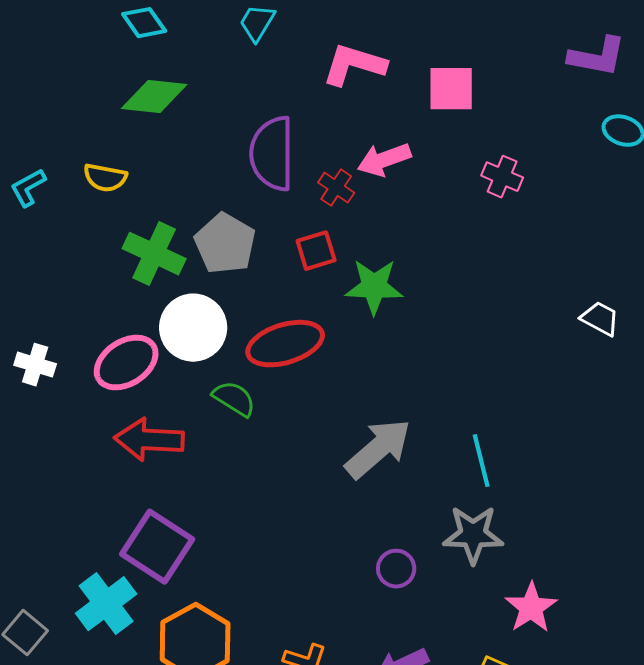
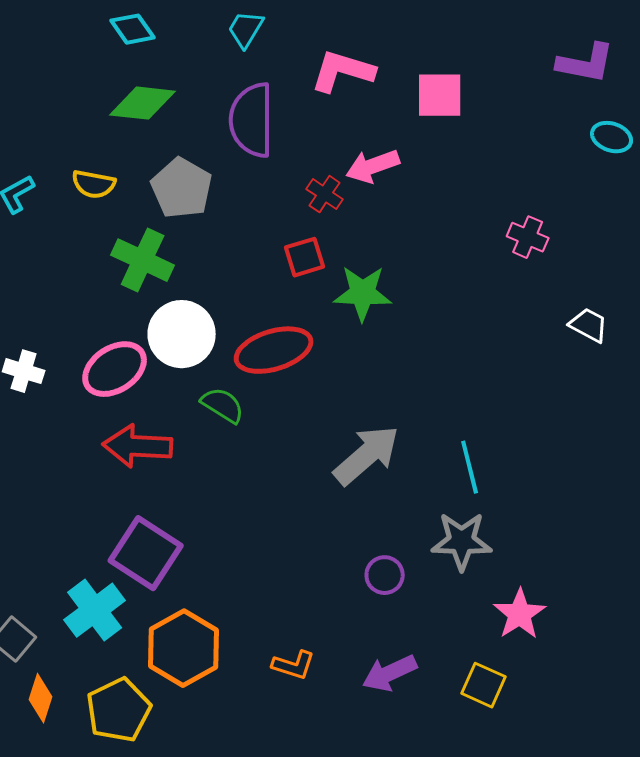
purple semicircle: (272, 154) -> (252, 120), moved
pink cross: (502, 177) -> (528, 237), moved
gray pentagon: (225, 244) -> (182, 188), moved

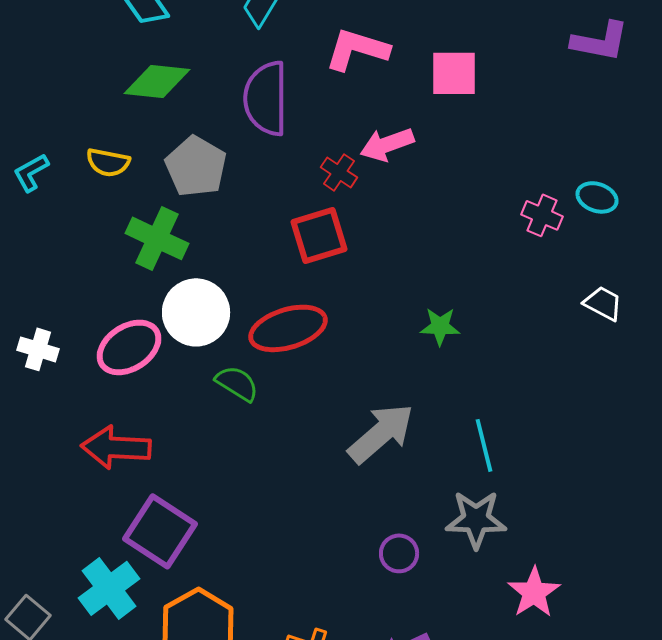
cyan ellipse: (612, 137) -> (597, 197), moved
red square: (305, 257) -> (319, 235), size x1.4
green star: (363, 293) -> (440, 326), moved, size x0.7
red arrow: (138, 446) -> (116, 447), moved

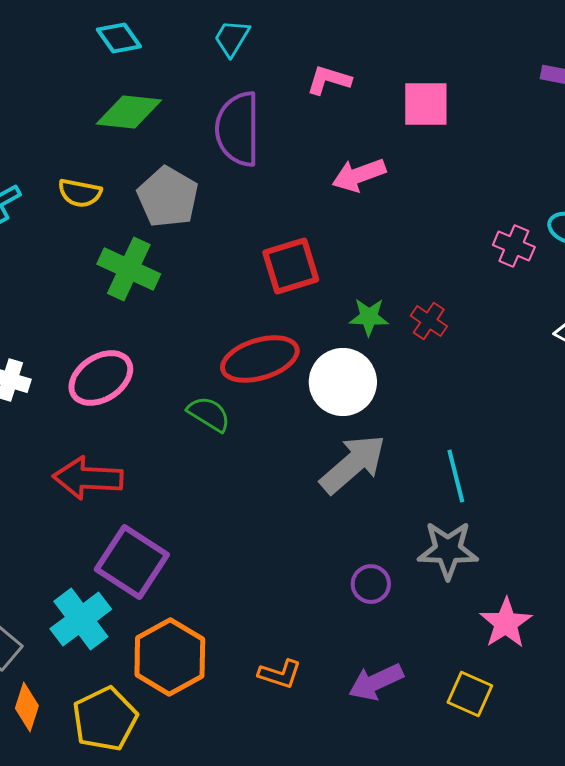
pink L-shape: (357, 49) -> (329, 80), size x0.7
red cross: (339, 172) -> (429, 321), moved
white circle: (196, 312) -> (343, 382), moved
green star: (440, 326) -> (369, 317), moved

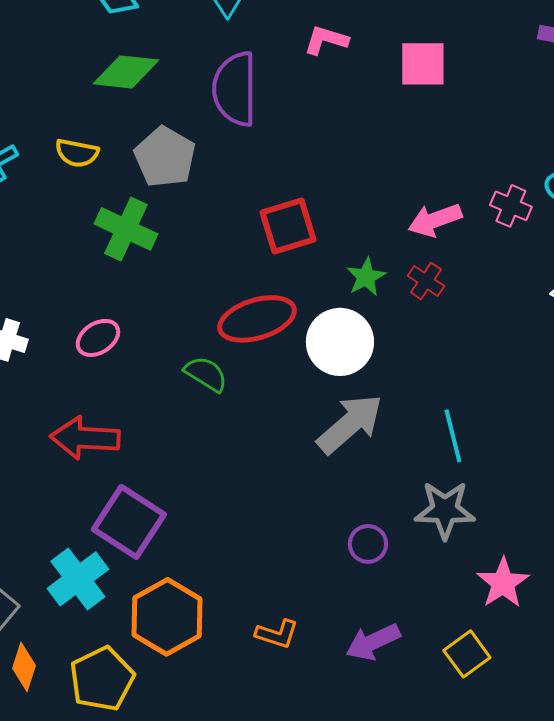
pink arrow: (359, 175) -> (435, 220), moved
green star: (369, 317) -> (366, 277), turned -30
pink ellipse: (101, 378) -> (98, 338), size x0.7
yellow square: (470, 694) -> (467, 654), turned 30

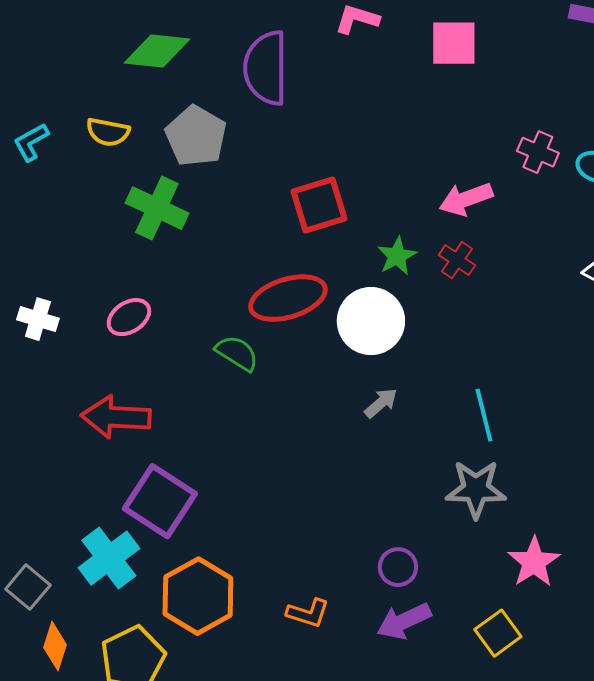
pink cross: (511, 206) -> (538, 152), moved
gray arrow: (350, 424) -> (381, 403), size x0.5
purple circle: (368, 544) -> (398, 567), moved

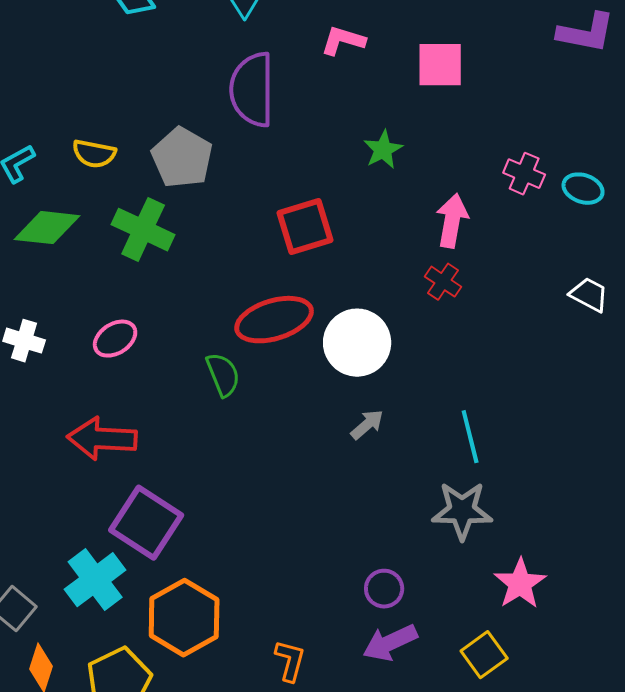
green diamond: (157, 51) -> (47, 228), moved
pink arrow: (466, 199) -> (452, 221), turned 120
green star: (397, 256) -> (383, 150), moved
green semicircle: (237, 353) -> (223, 375), turned 36
orange L-shape: (308, 613) -> (290, 661), moved, turned -93

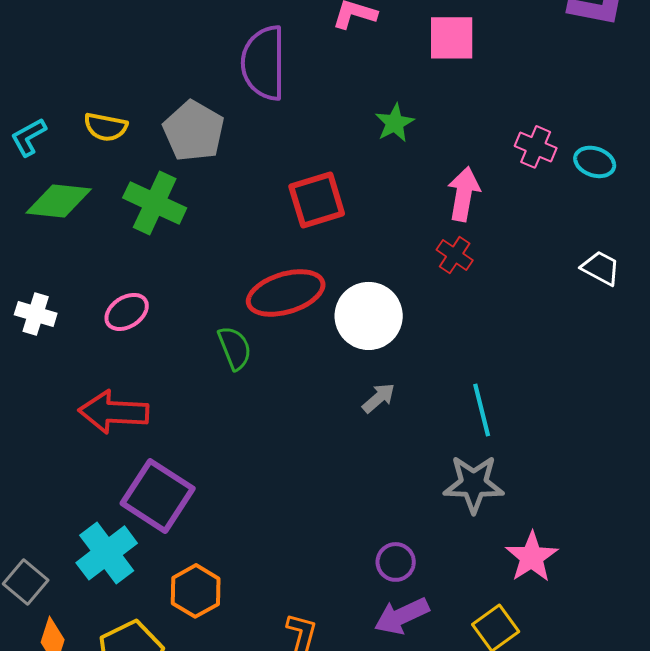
orange hexagon: (184, 618) -> (196, 591), size x0.7

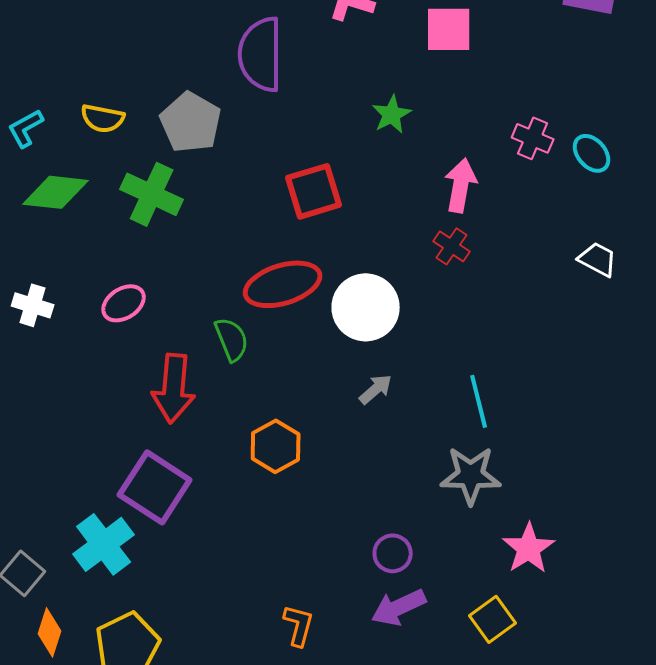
cyan ellipse: (595, 162) -> (592, 153), turned 30
red arrow: (114, 412) -> (174, 388), moved, turned -88
orange hexagon: (196, 591) -> (276, 446), moved

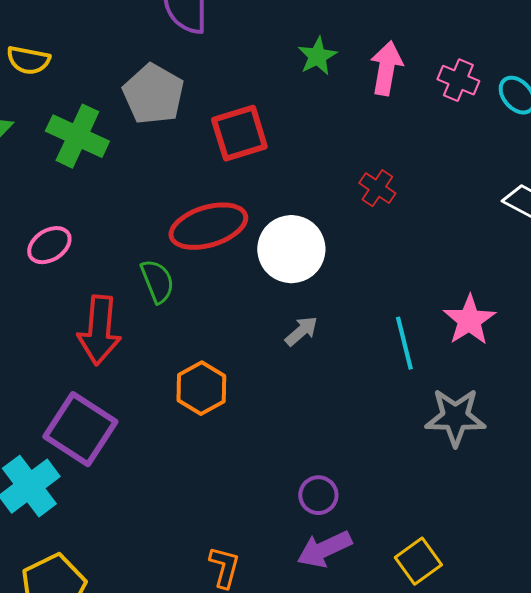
gray pentagon: (191, 122) -> (153, 94), moved
pink arrow: (461, 185) -> (386, 68), moved
gray star: (471, 475) -> (455, 417), moved
pink star: (529, 548) -> (469, 320), moved

